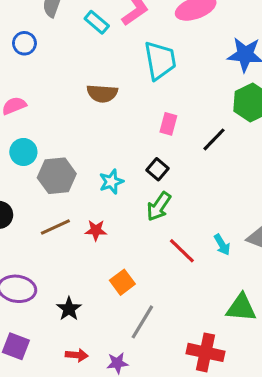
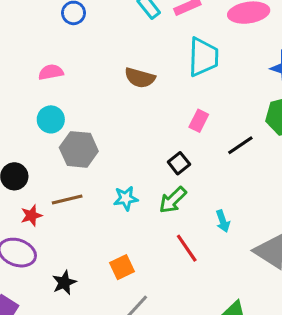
cyan star: (111, 182) -> (126, 198), moved
red star: (96, 230) -> (31, 216), moved, turned -30
cyan arrow: (222, 245) -> (223, 221), moved

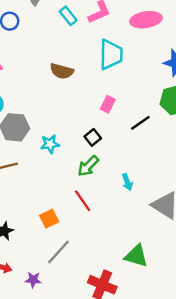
cyan star: (126, 198) -> (50, 144), moved
red line: (187, 248) -> (83, 201), moved

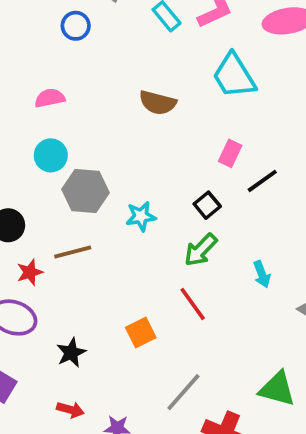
cyan trapezoid: (111, 55) -> (234, 76), turned 148
black line: (140, 123) -> (262, 181), moved
gray line: (58, 252) -> (183, 392), moved

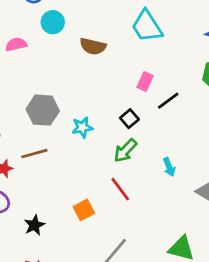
cyan circle: (51, 155) -> (53, 22), moved

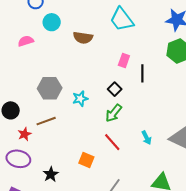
black line: (168, 101) -> (142, 73), turned -48
cyan arrow: (169, 167) -> (146, 138), moved
orange square: (84, 210) -> (86, 160), turned -35

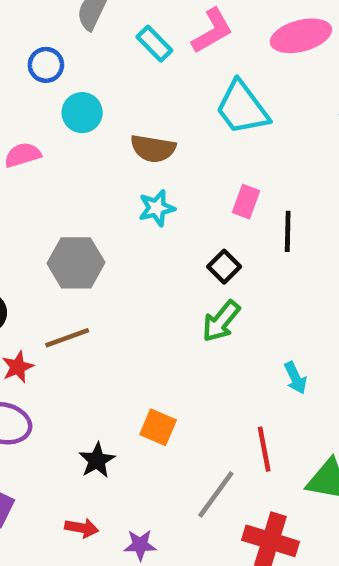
cyan star: (80, 99) -> (157, 208), moved
red line: (112, 142) -> (264, 449), moved, turned 30
black star: (51, 174) -> (97, 460), moved

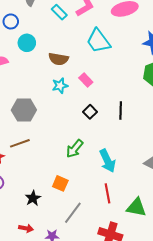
pink rectangle: (246, 202) -> (86, 80), moved, turned -64
black line: (288, 231) -> (121, 111), moved
green arrow: (221, 321) -> (75, 149), moved
cyan arrow: (295, 378) -> (108, 161), moved, size x1.6
gray line: (216, 494) -> (73, 213), moved

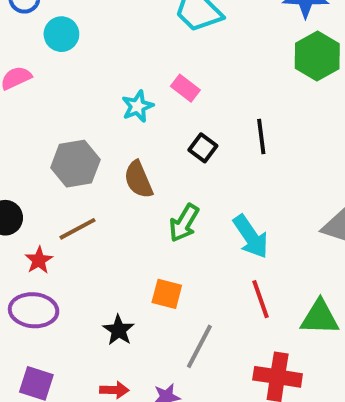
brown semicircle: (59, 59) -> (138, 180), moved, turned 66

